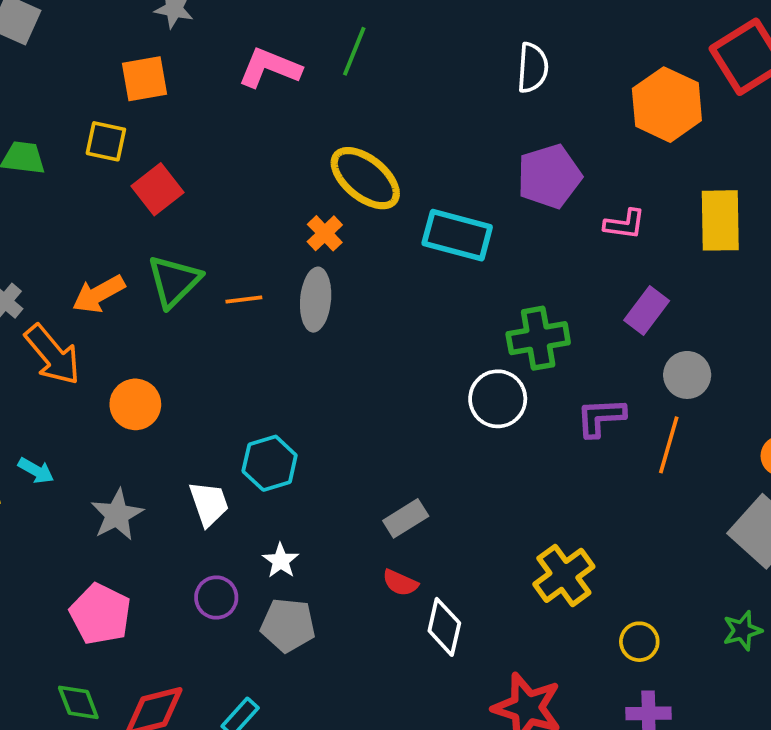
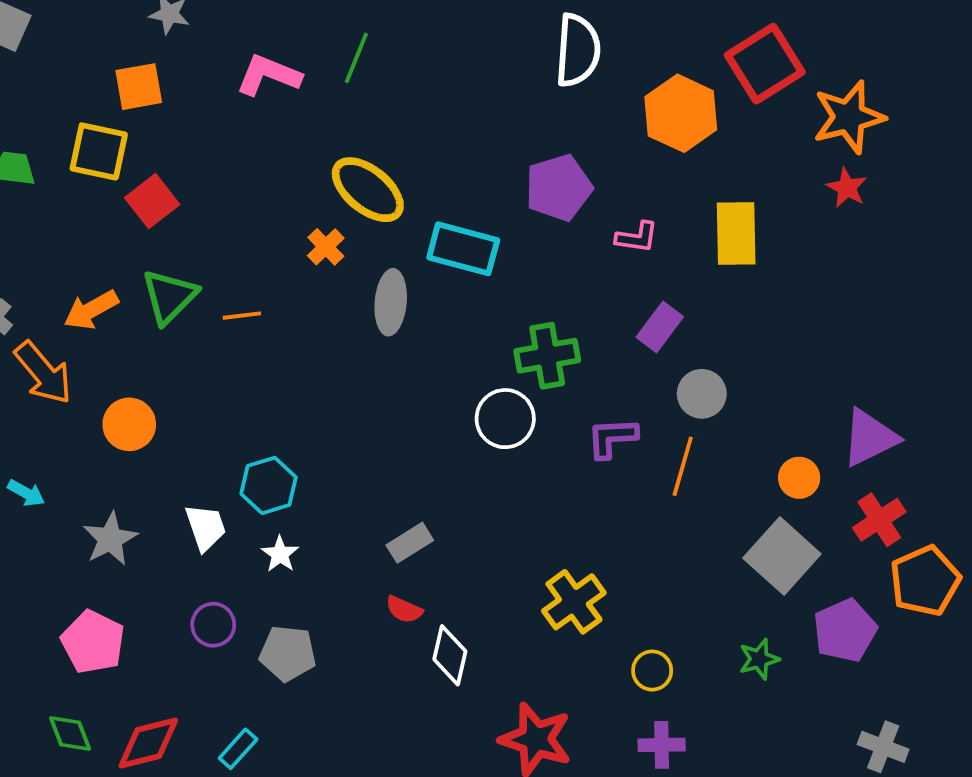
white semicircle: (533, 68) -> (578, 50), moved, size x1.4
yellow square: (106, 141) -> (99, 151), size x1.4
gray ellipse: (316, 300) -> (391, 302), moved
white star: (281, 561) -> (280, 554), moved

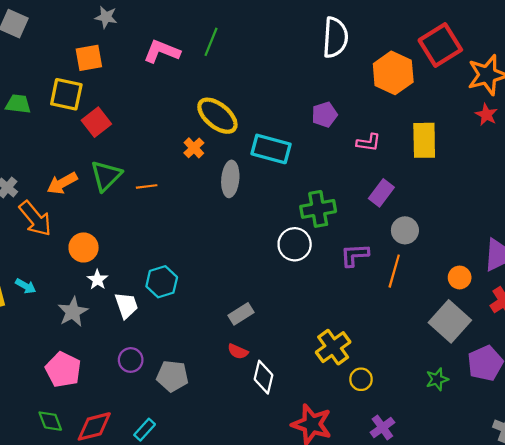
purple pentagon: (559, 188) -> (325, 115), size x0.7
white star: (280, 554) -> (97, 280), moved
yellow circle: (652, 671) -> (361, 379), moved
purple cross: (662, 745) -> (382, 427), turned -35

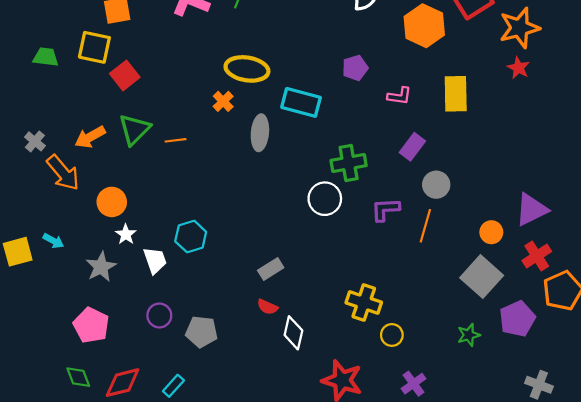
yellow ellipse: (217, 116) -> (247, 69), turned -30
yellow cross: (333, 347) -> (364, 303), turned -36

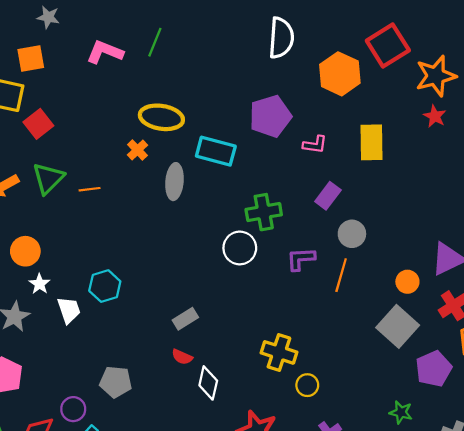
purple pentagon: (355, 68) -> (270, 116), size x1.6
purple circle: (159, 315) -> (73, 409), moved
green star: (469, 335) -> (401, 412), moved, turned 30

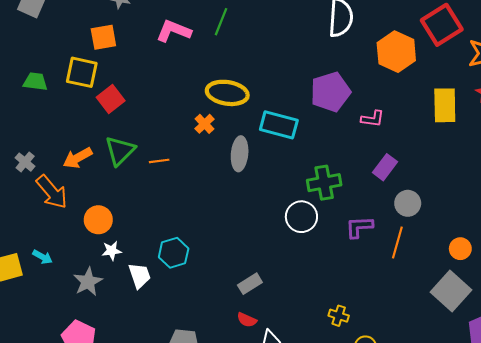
yellow rectangle: (372, 142) -> (445, 105), moved
white star: (39, 284) -> (112, 251), turned 30
yellow cross: (279, 352) -> (339, 316), size x0.6

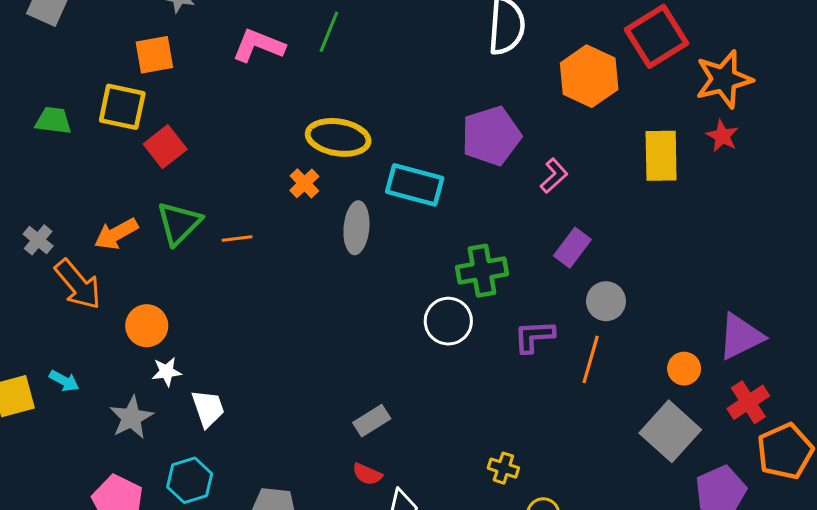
pink L-shape: (373, 119) -> (554, 176), turned -50
cyan hexagon: (174, 253) -> (190, 480), moved

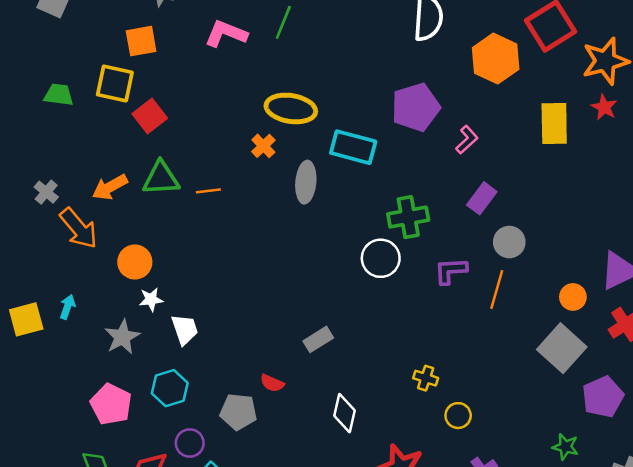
green triangle: (179, 223) -> (161, 178), turned 42
cyan arrow: (64, 381) -> (67, 307), turned -100
red semicircle: (367, 474) -> (272, 383), moved

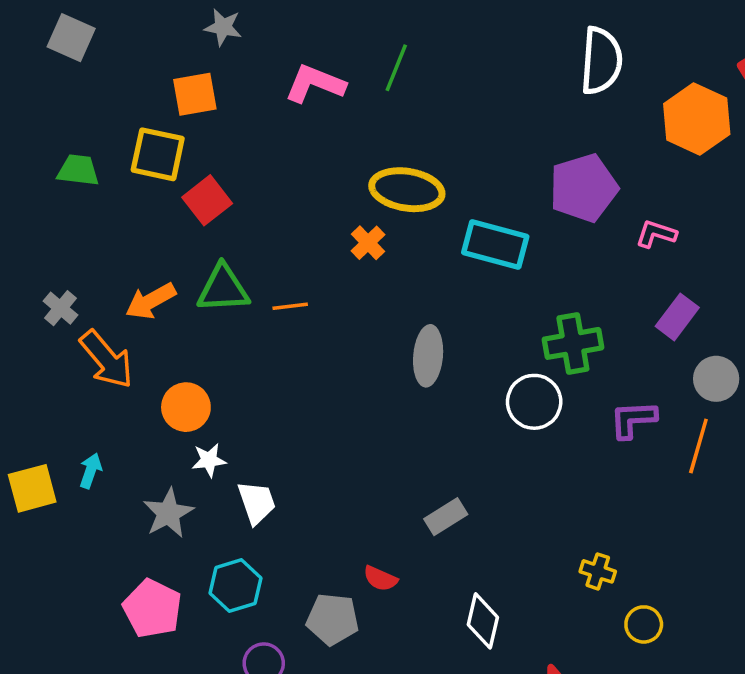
pink L-shape: (467, 140) -> (656, 234), turned -120
gray ellipse: (306, 182) -> (428, 356), moved

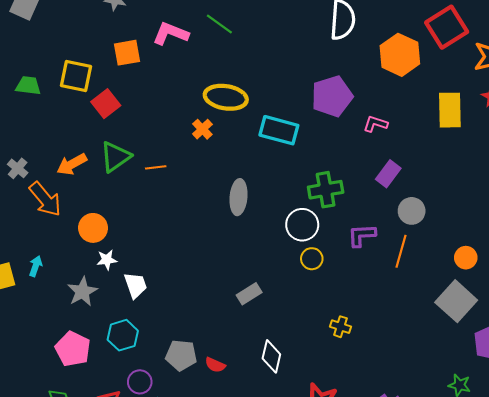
green line: (396, 68) -> (219, 24), turned -76
orange square: (195, 94) -> (127, 53), moved
green triangle: (223, 289) -> (115, 157), turned -32
red semicircle: (380, 578) -> (215, 365), moved
yellow circle: (644, 624) -> (312, 259), moved

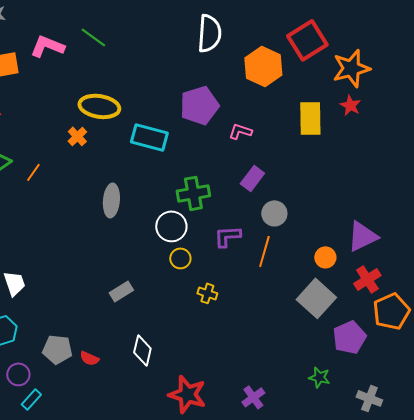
orange line: (156, 167) -> (33, 172), turned -48
yellow cross: (340, 327) -> (207, 293), moved

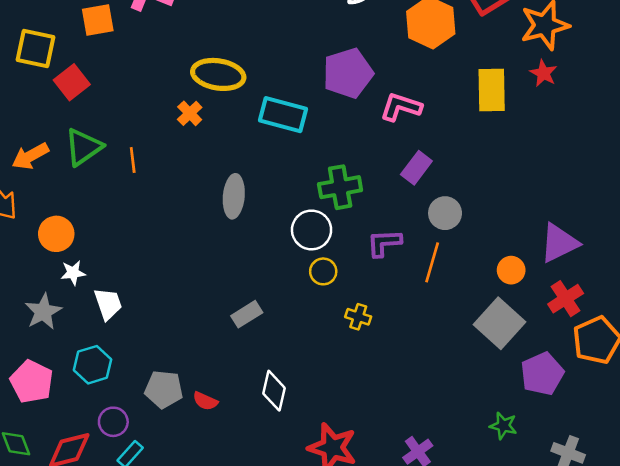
pink L-shape: (240, 131) -> (401, 107), size x1.4
orange line: (33, 172) -> (133, 160), turned -42

